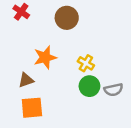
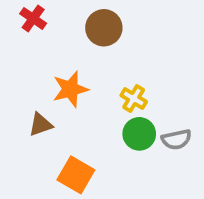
orange square: (32, 108) -> (76, 175), moved, turned 35

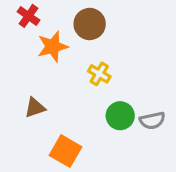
orange star: (70, 89) -> (53, 47), moved
yellow cross: (134, 98) -> (99, 74), moved

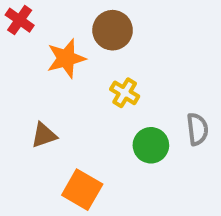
red cross: (28, 16) -> (20, 20), moved
gray semicircle: (152, 121) -> (197, 129), moved, turned -85

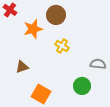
gray semicircle: (197, 129) -> (98, 64), turned -77
green circle: (151, 145) -> (82, 86), moved

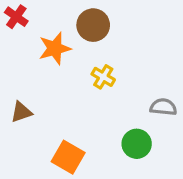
brown triangle: (22, 67) -> (21, 112), moved

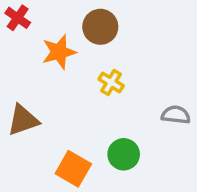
brown triangle: (21, 112) -> (23, 120), size x1.4
green circle: (137, 144) -> (124, 154), moved

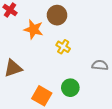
orange star: (59, 52) -> (34, 29), turned 30

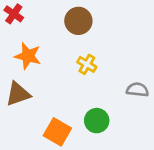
orange star: (34, 29) -> (28, 56), moved

